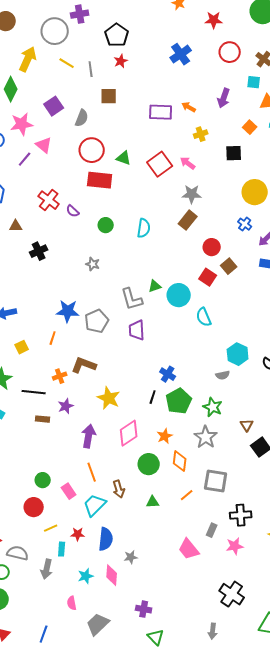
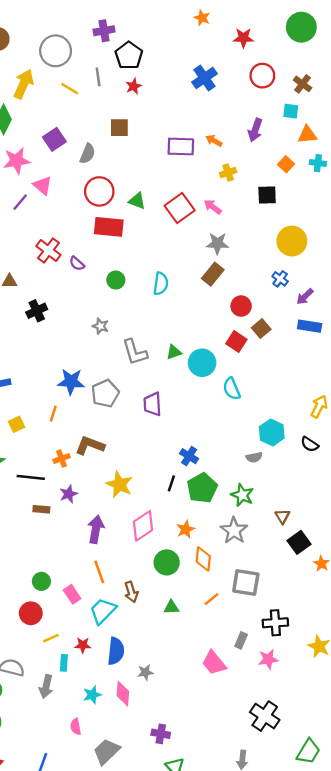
purple cross: (80, 14) -> (104, 31), moved
gray line: (91, 69) -> (98, 77), moved
gray L-shape: (132, 299) -> (135, 352), moved

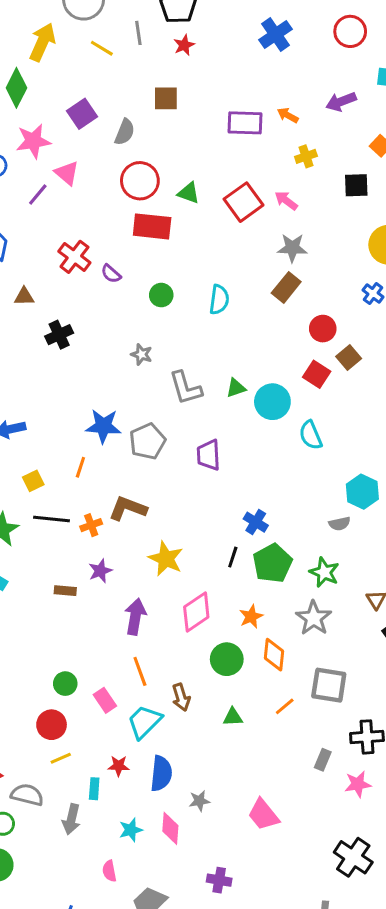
purple arrow: (255, 130) -> (341, 102), turned 50
black line: (31, 477) -> (52, 519), moved
yellow line: (51, 638) -> (61, 758), moved
pink trapezoid: (214, 663) -> (263, 815), moved

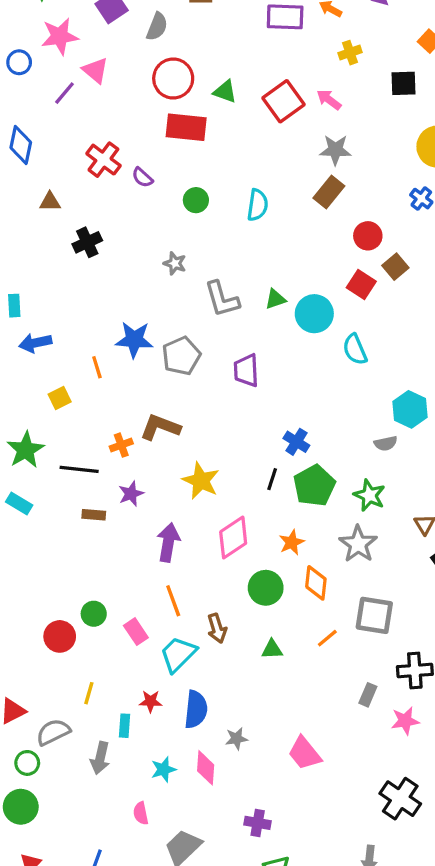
orange line: (80, 467) -> (97, 367), moved, turned -35
black line: (52, 519) -> (79, 469), moved
red circle: (52, 725) -> (60, 636), moved
yellow line: (61, 758) -> (89, 693), turned -50
gray semicircle: (27, 795) -> (53, 732), turned -40

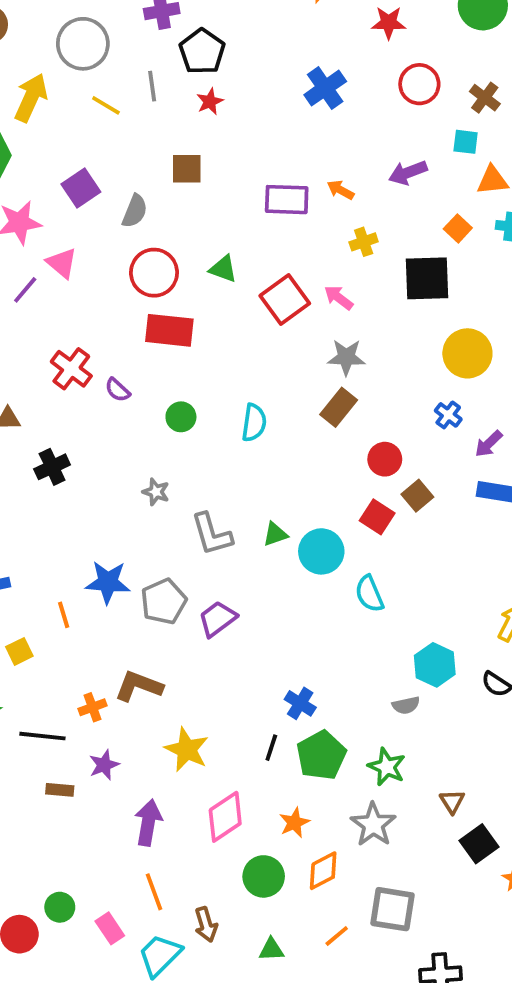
black square: (403, 83) -> (427, 278), size x1.5
green triangle: (225, 91) -> (223, 269), moved
purple trapezoid: (246, 370) -> (217, 619), moved, turned 56
orange diamond: (316, 583) -> (323, 871), turned 56

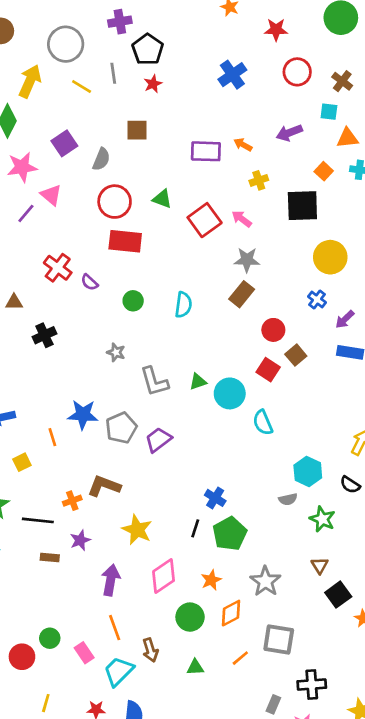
green star: (387, 767) -> (322, 519), moved

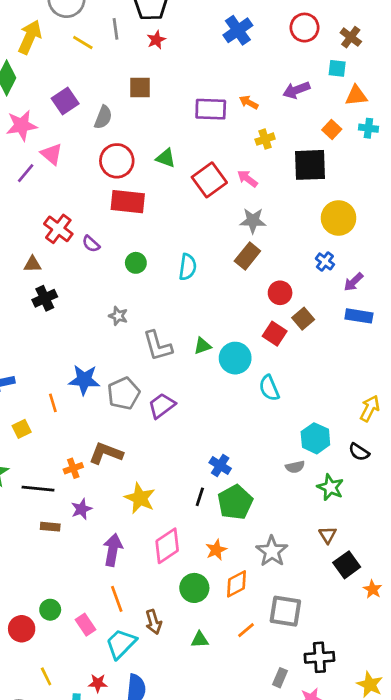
brown triangle: (14, 302) -> (32, 264), moved
yellow line: (46, 703) -> (46, 676), turned -42

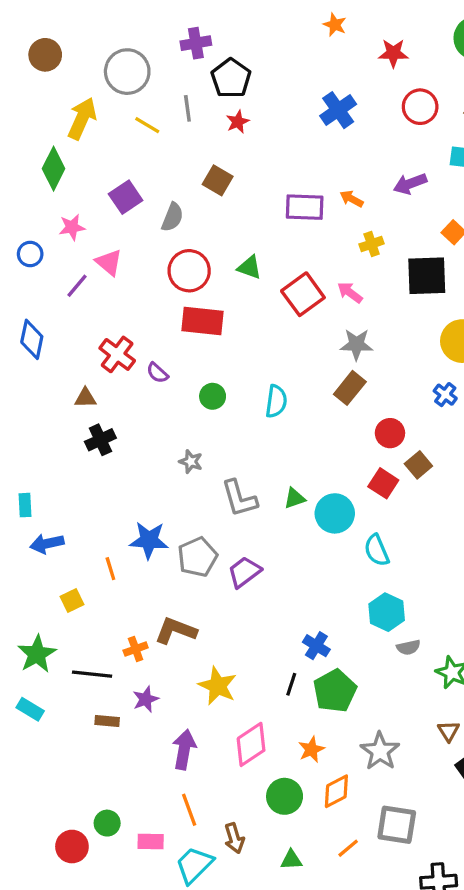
brown square: (140, 87) -> (218, 180), turned 30
pink star: (22, 125) -> (72, 227), size x0.7
cyan hexagon: (315, 438) -> (387, 612), moved
pink rectangle: (86, 625) -> (151, 842), turned -55

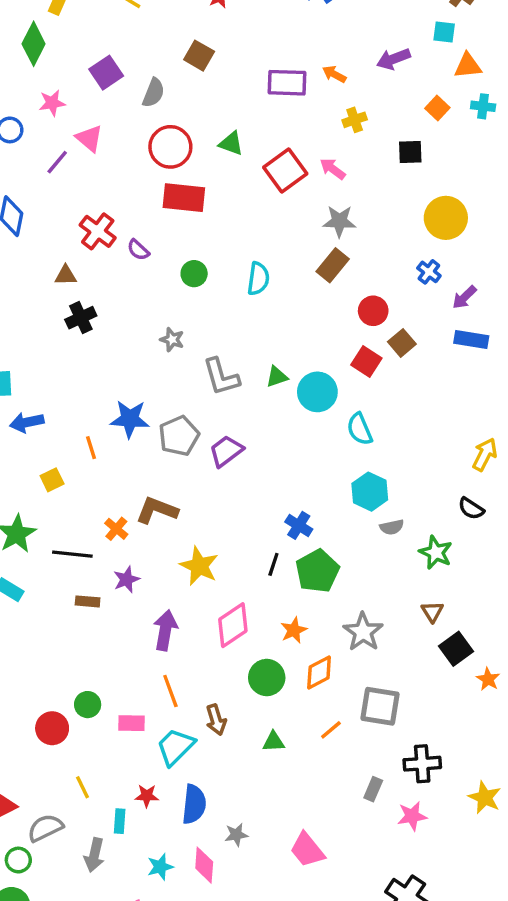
black square: (427, 276) -> (410, 152), size x0.6
orange cross: (136, 649) -> (116, 529), turned -30

